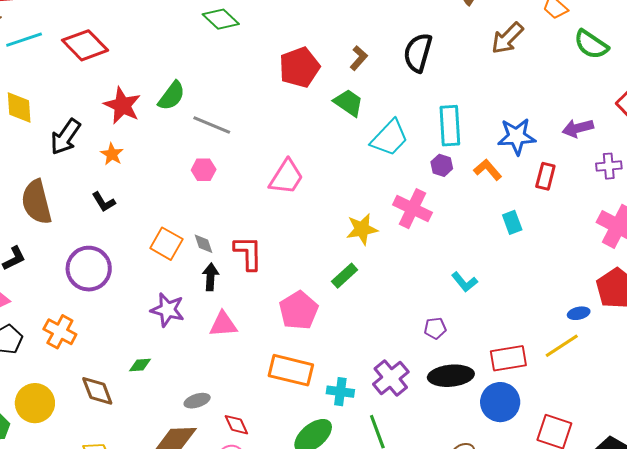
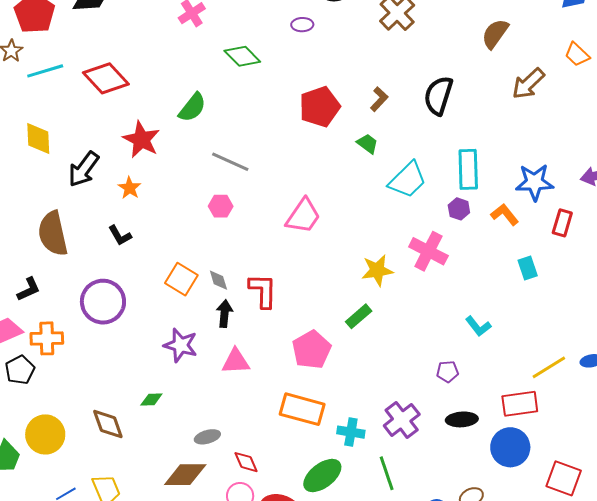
green semicircle: (172, 96) -> (192, 107), moved
green trapezoid: (348, 103) -> (368, 144), size x0.7
orange cross: (60, 332) -> (47, 338), moved, turned -32
yellow line: (562, 346) -> (549, 367), moved
black ellipse: (451, 376) -> (462, 419), size x0.7

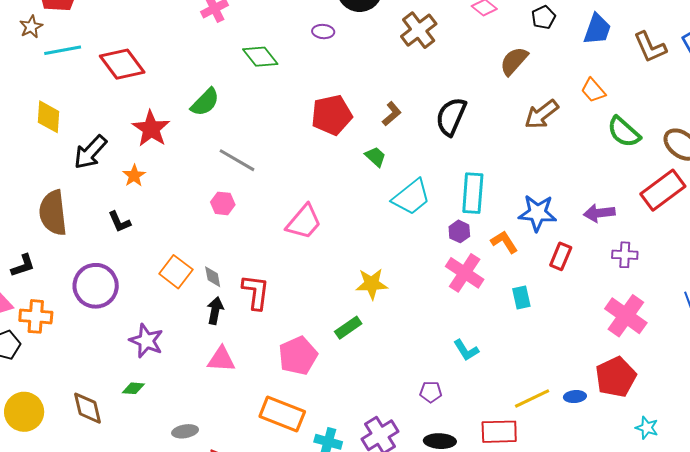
pink cross: (428, 251) -> (465, 273), moved
purple star: (181, 345) -> (146, 341), moved

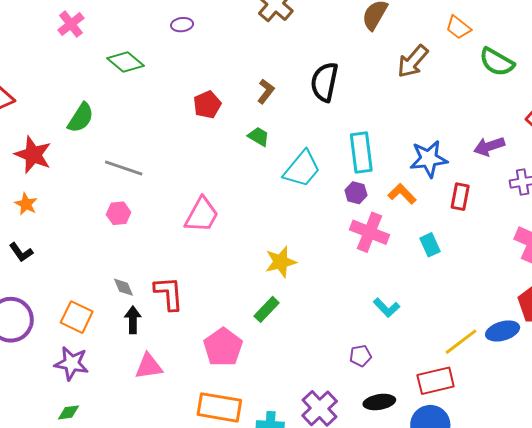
red pentagon: (332, 115) -> (207, 105), size x0.7
orange square: (176, 272) -> (77, 317), moved
blue ellipse: (575, 397) -> (503, 331), size x1.5

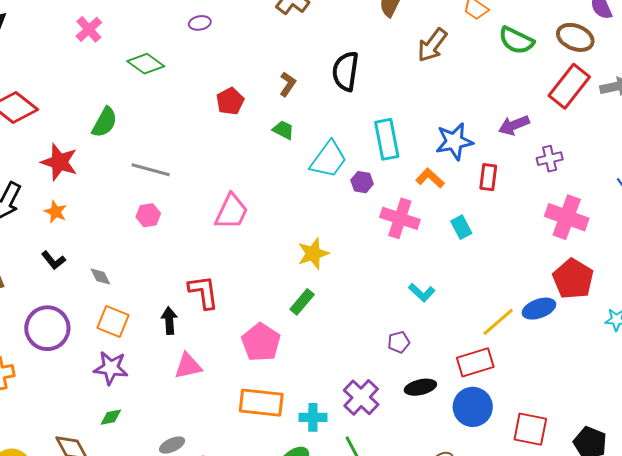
purple hexagon: (356, 193) -> (362, 182), moved
gray diamond: (124, 287) -> (100, 276), moved

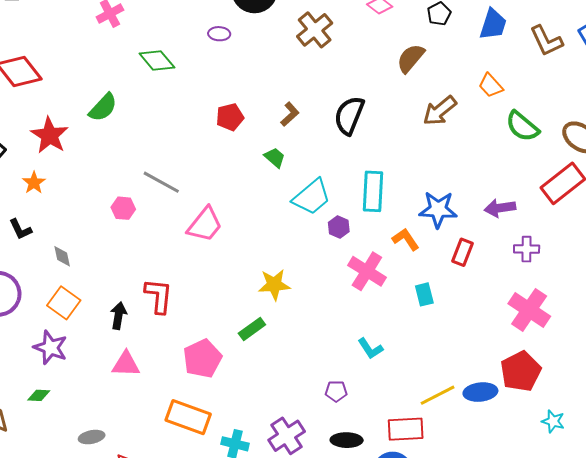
gray line: (151, 170) -> (161, 182), moved

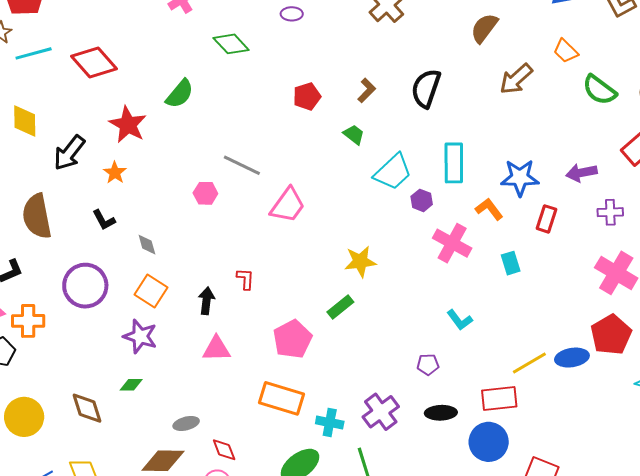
red L-shape: (159, 296) -> (245, 279), size x0.6

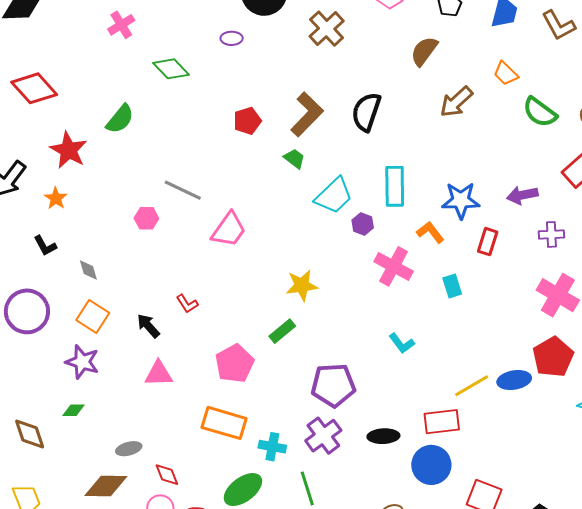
brown L-shape: (367, 90) -> (307, 114), size x1.8
red L-shape: (245, 279) -> (187, 304), turned 145
black arrow: (206, 301) -> (148, 326), turned -48
purple pentagon: (428, 365) -> (333, 385), moved, size x2.0

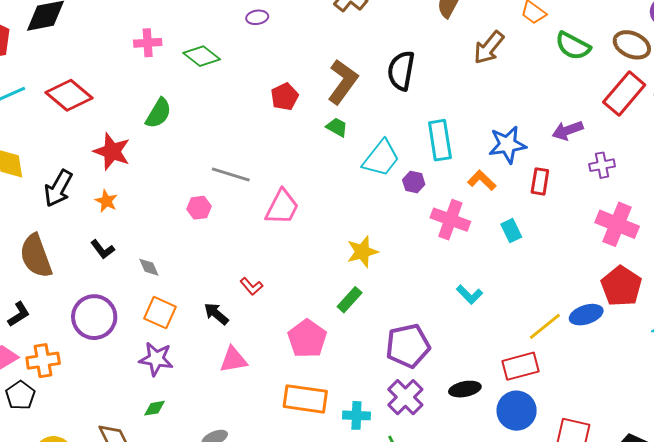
pink cross: (121, 25) -> (148, 43), moved, turned 36

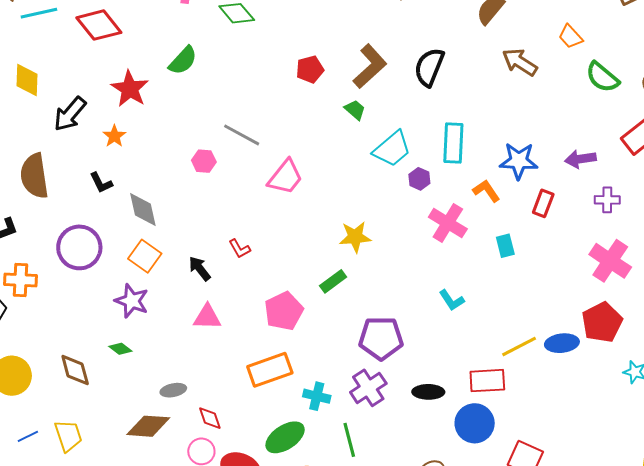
brown arrow: (489, 48) -> (520, 62), turned 72
gray diamond: (149, 267) -> (143, 210), size x1.6
orange rectangle: (305, 399) -> (270, 370), turned -39
green diamond: (155, 408) -> (120, 349), turned 35

